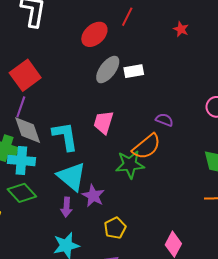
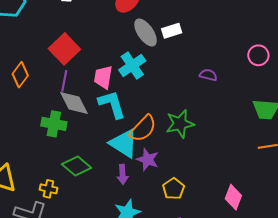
gray ellipse: (108, 70) -> (146, 33), turned -64
pink trapezoid: (103, 122) -> (103, 77), moved
orange semicircle: (147, 147) -> (143, 128), moved
cyan cross: (21, 161) -> (132, 65), moved, turned -32

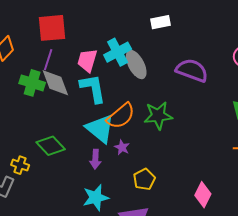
gray ellipse: (146, 33) -> (136, 64), moved
red square: (64, 49) -> (52, 28), turned 32
purple semicircle: (208, 75) -> (192, 70), size x1.8
green cross: (54, 124) -> (32, 83), moved
purple star: (148, 160) -> (122, 147), size x0.7

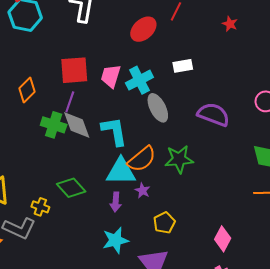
cyan cross: (118, 52) -> (139, 80), moved
pink trapezoid: (87, 60) -> (111, 76), moved
cyan triangle: (100, 129) -> (121, 171), turned -40

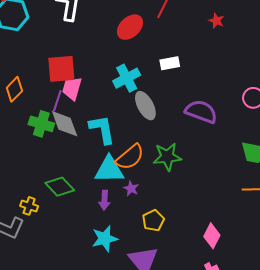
pink trapezoid: (111, 76) -> (72, 88), moved

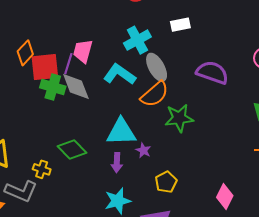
red square: (61, 69) -> (45, 67), moved
cyan L-shape: (102, 129) -> (120, 74), moved, turned -44
orange semicircle: (130, 157) -> (155, 94), moved

